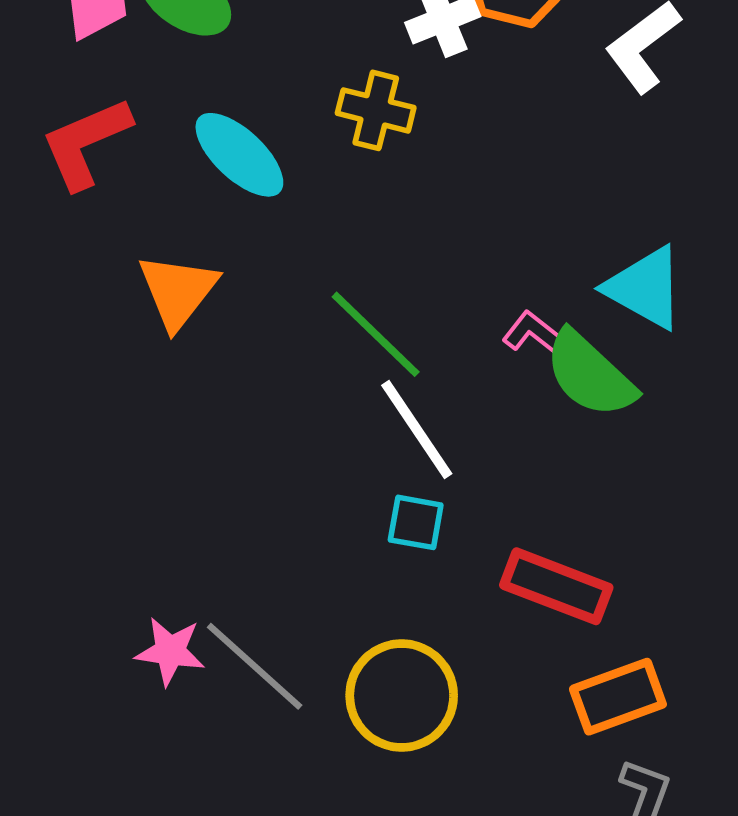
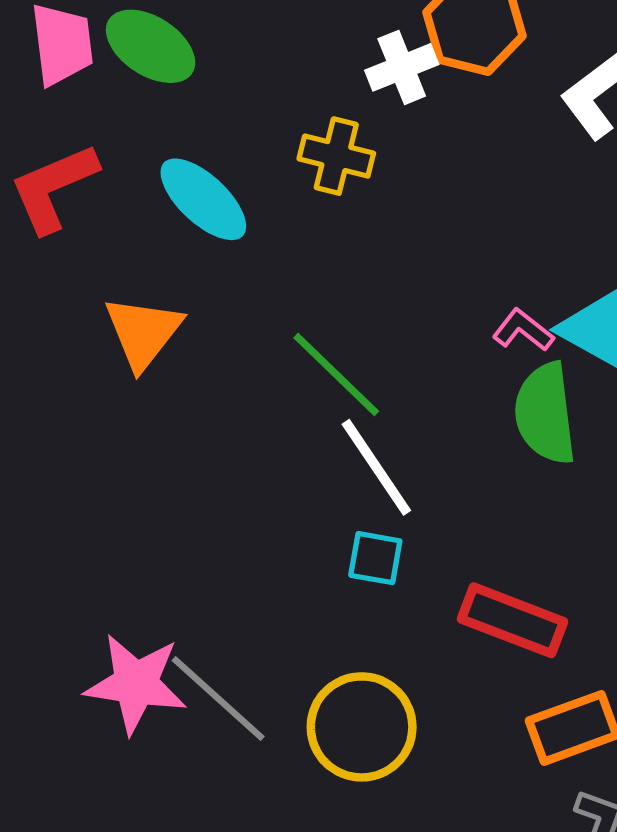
pink L-shape: (534, 333) -> (523, 330), moved
green semicircle: (590, 374) -> (545, 414), turned 40
pink star: (170, 651) -> (136, 684), size x1.5

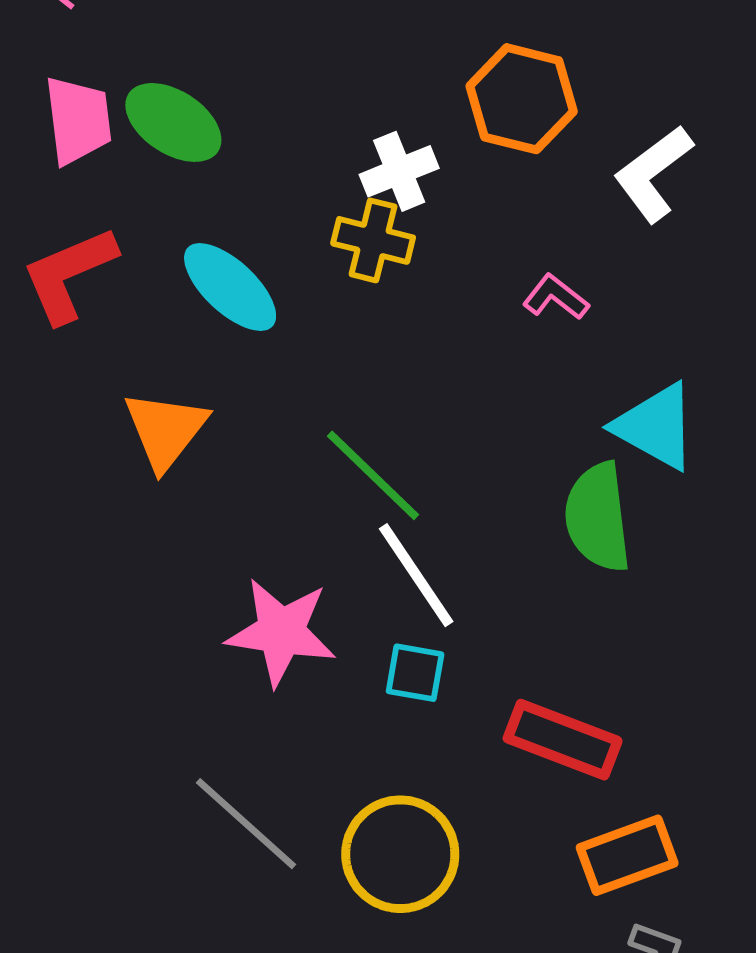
white cross: (402, 67) -> (399, 171), moved
pink L-shape: (523, 330) -> (556, 297), moved
pink star: (136, 684) -> (281, 632), moved

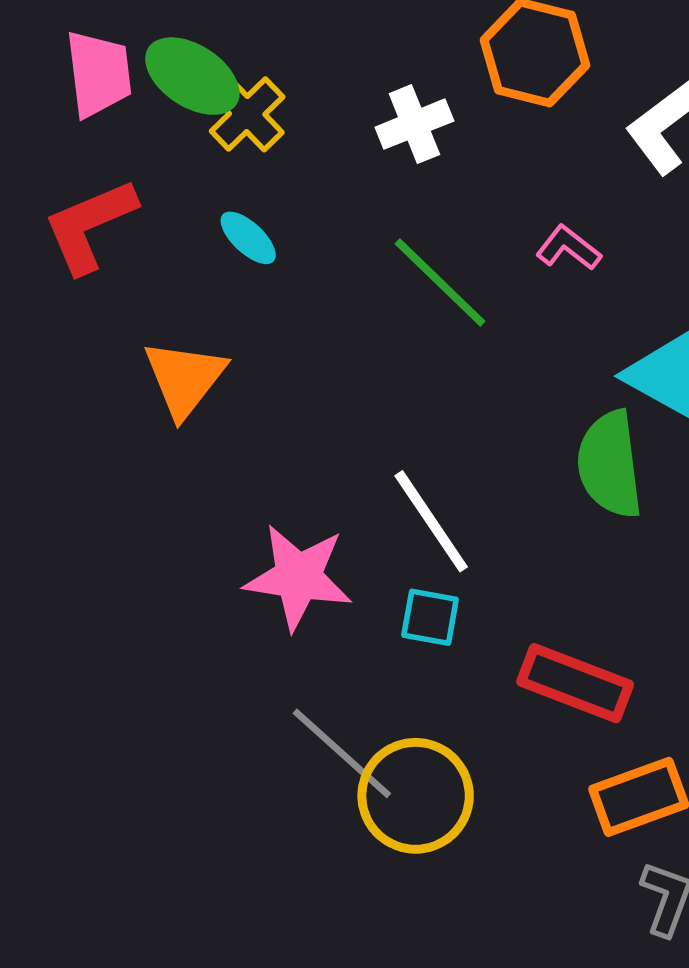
yellow cross: (373, 240) -> (247, 114), moved, turned 32
cyan ellipse: (230, 287) -> (248, 238), size x0.6
green line: (373, 475) -> (440, 283), moved
gray line: (246, 824) -> (342, 753), moved

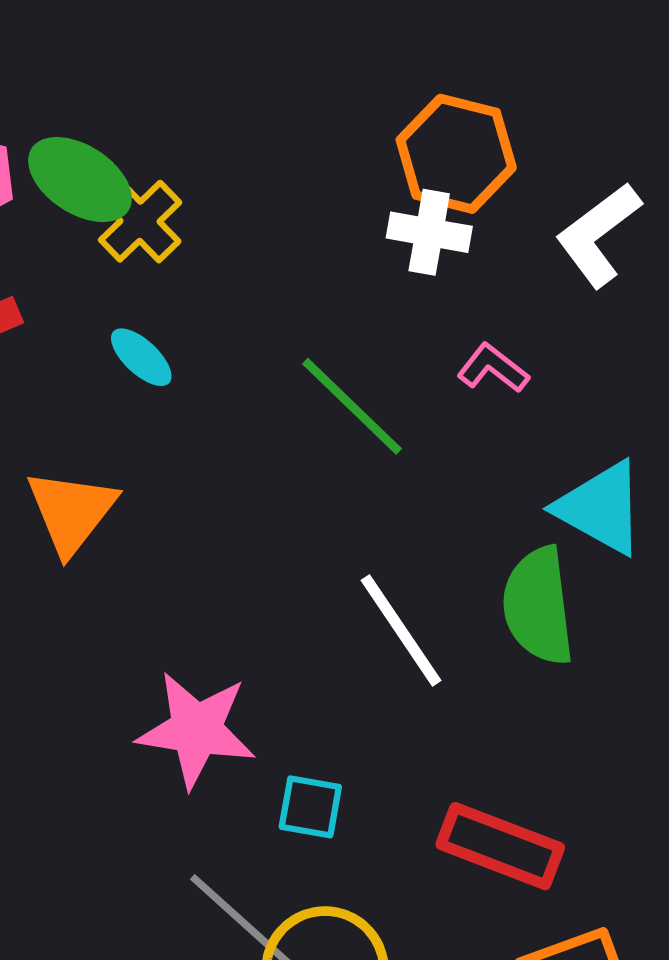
white cross: (414, 124) -> (429, 232), moved, turned 32
white line: (431, 521) -> (401, 630), moved
cyan square: (430, 617) -> (310, 807), moved

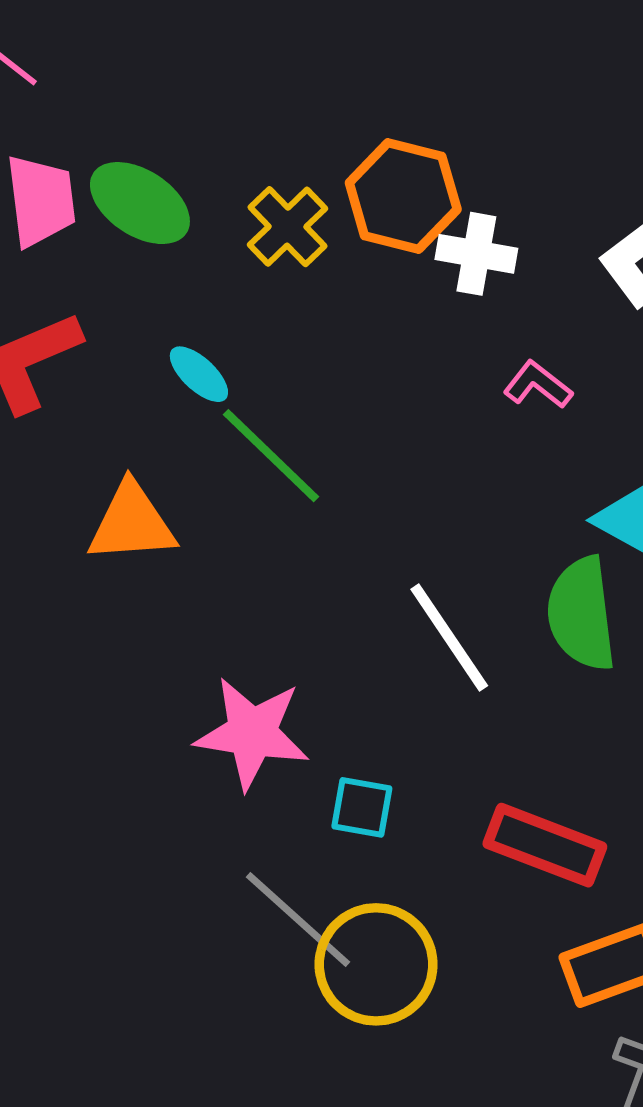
orange hexagon: (456, 154) -> (403, 196), moved
yellow cross: (140, 221) -> (287, 227), moved
green line: (352, 406) -> (271, 456), moved
orange triangle: (71, 512) -> (132, 523), turned 48

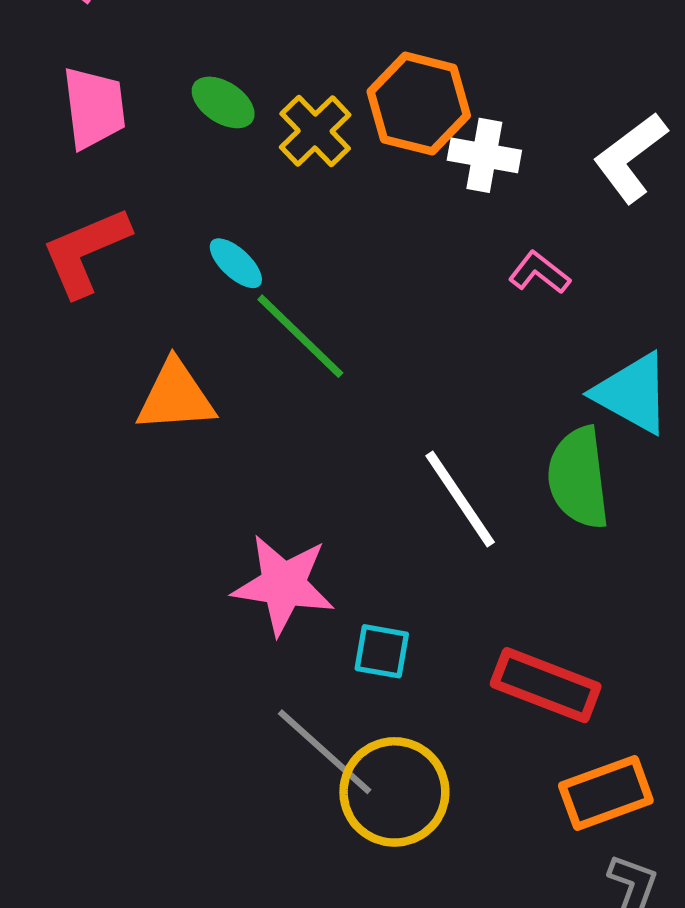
green ellipse: (140, 203) -> (223, 102), moved, size x0.7

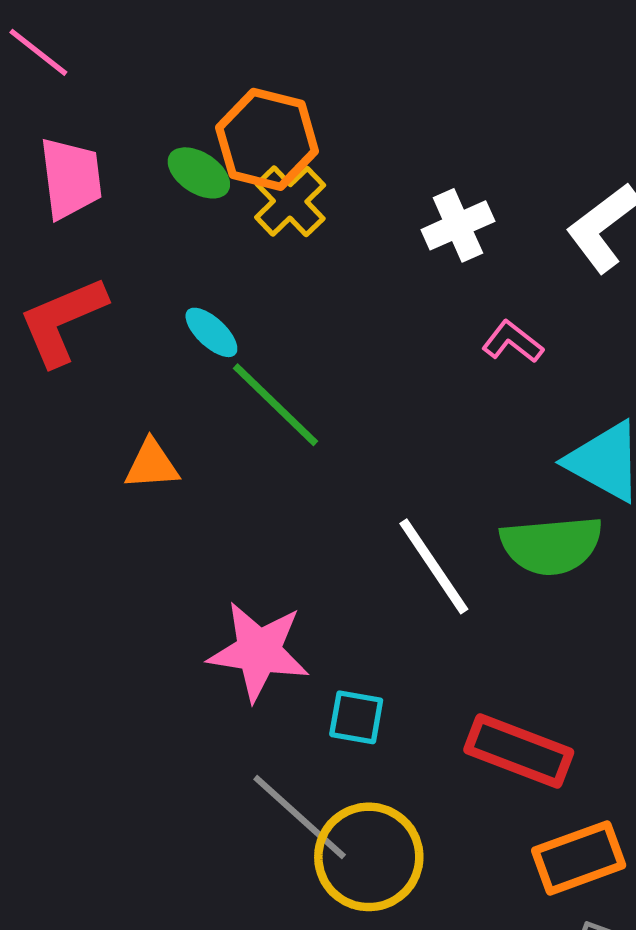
orange hexagon: (419, 104) -> (267, 139), moved
white cross: (484, 155) -> (458, 225), turned -34
orange triangle: (176, 396) -> (152, 465), size x0.7
green semicircle: (578, 478) -> (551, 545), turned -88

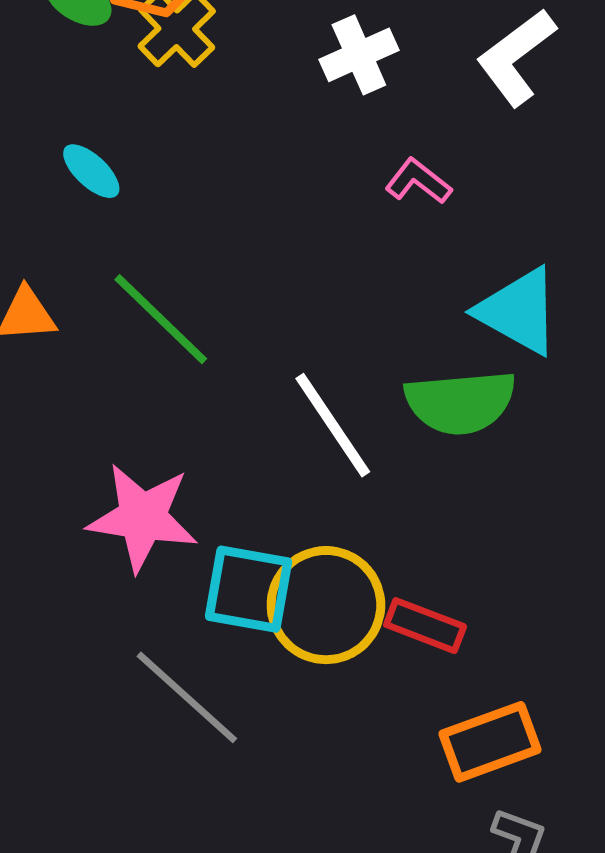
green line: (275, 405) -> (161, 319), moved
cyan square: (356, 717) -> (248, 589), size x1.5
red rectangle: (519, 751) -> (425, 626), size x0.7
yellow circle: (369, 857) -> (326, 605), moved

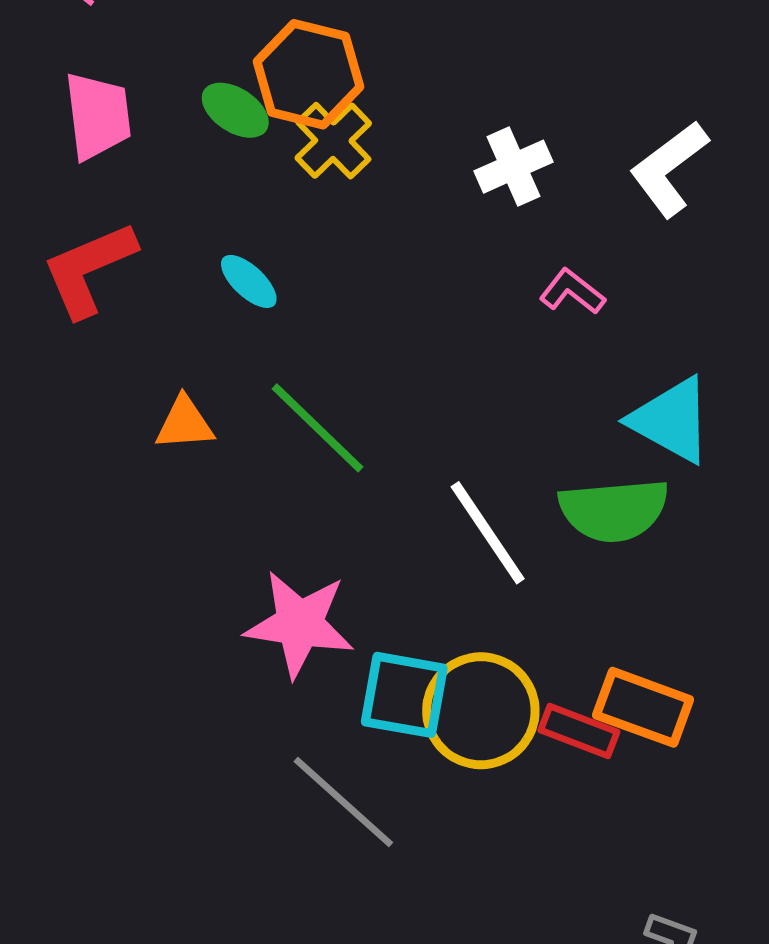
orange rectangle: (490, 742) -> (643, 707), moved, turned 40

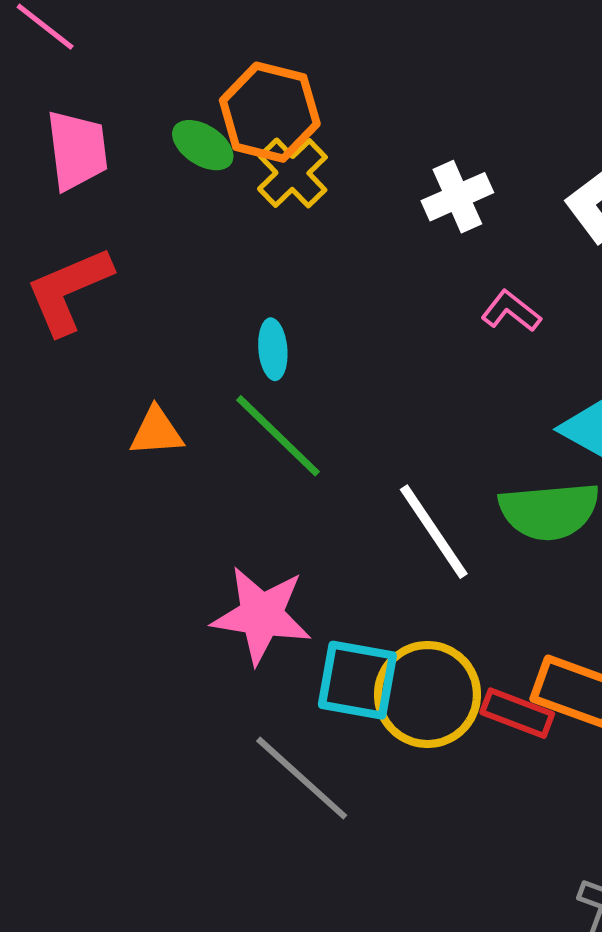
cyan ellipse: (249, 281) -> (273, 349), moved, turned 42

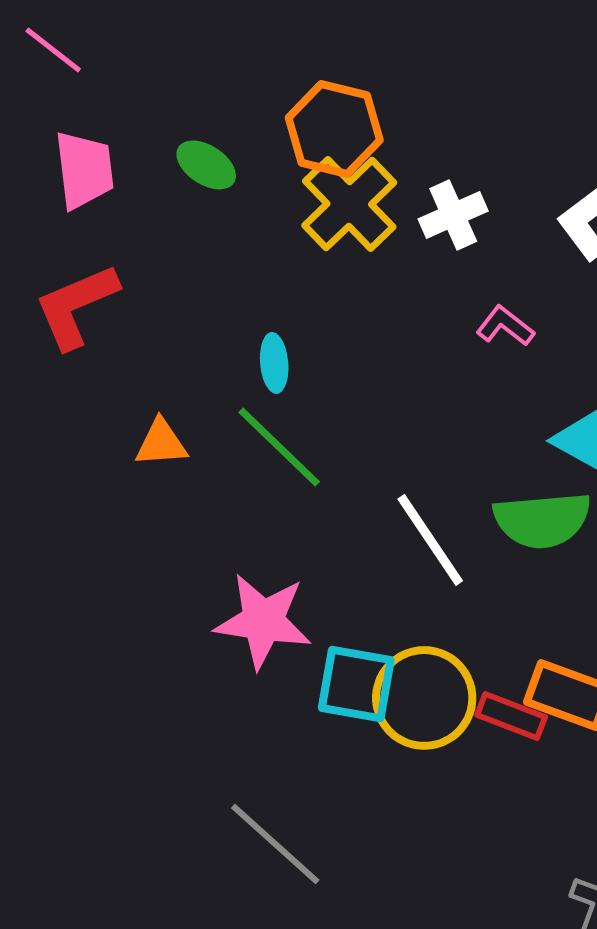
orange hexagon: (270, 112) -> (334, 129), moved
yellow cross: (292, 173) -> (349, 204), moved, size x1.4
gray line: (302, 778) -> (275, 844), moved

